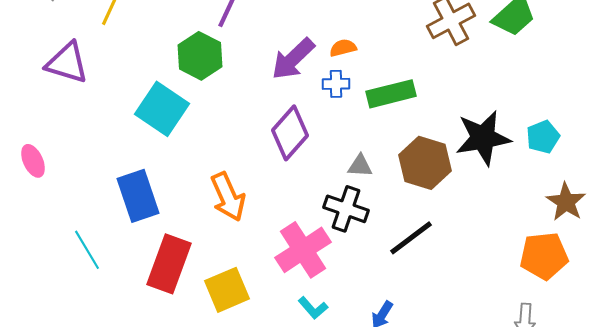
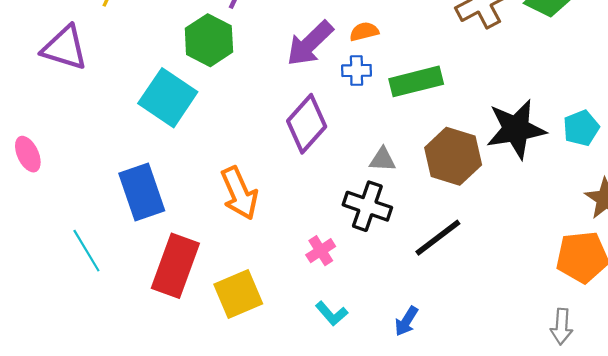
pink cross: (303, 250) -> (321, 251), size x0.5

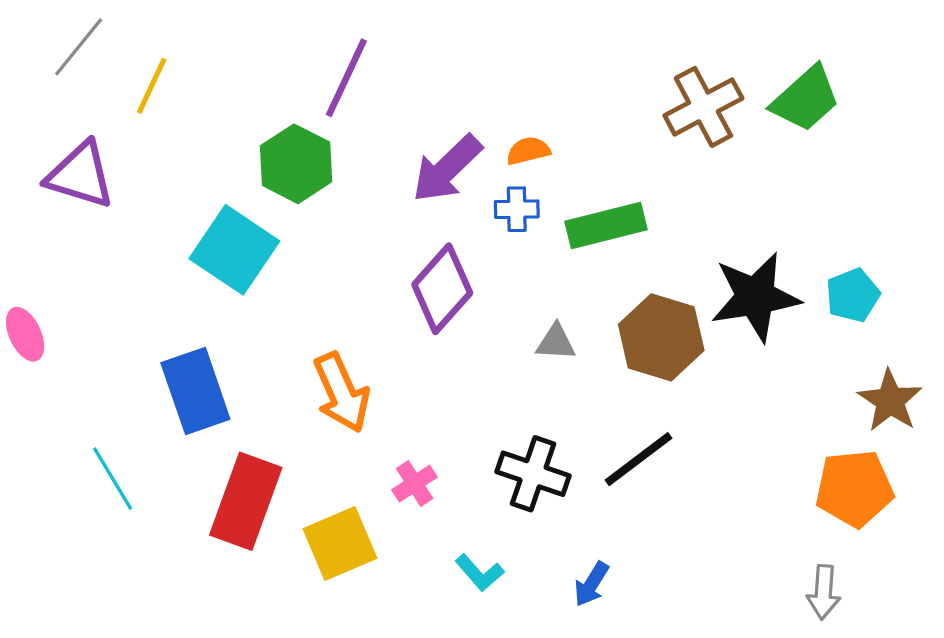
black cross: (367, 206) -> (533, 474), moved
pink cross: (321, 251) -> (415, 483), moved

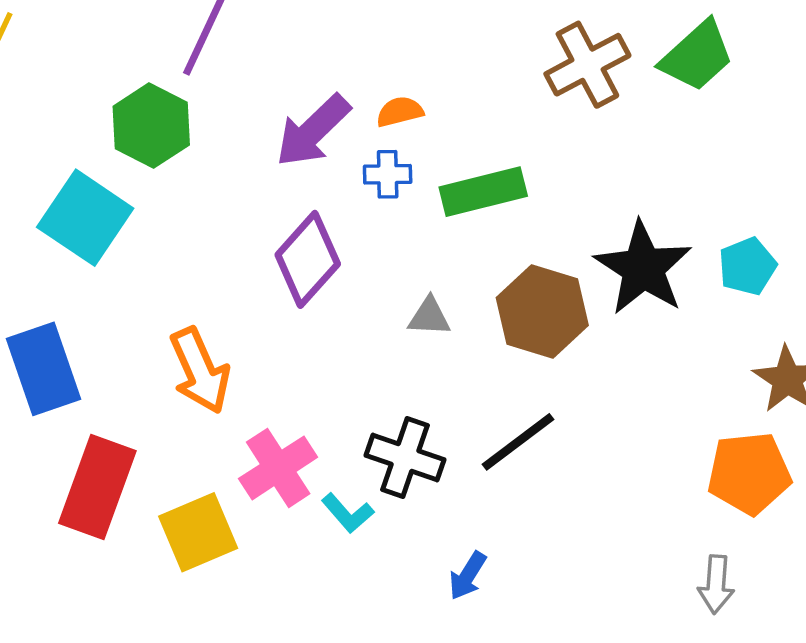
black star: (755, 297) -> (643, 268), turned -30
pink cross: (415, 483) -> (278, 468), size x1.6
cyan L-shape: (479, 573) -> (348, 513), moved

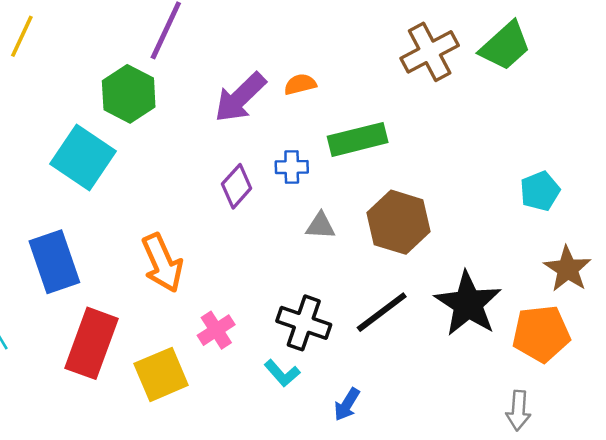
blue cross: (388, 174) -> (292, 167), moved
purple diamond: (308, 259) -> (237, 186), size x0.7
black star: (643, 268) -> (468, 304), moved
pink cross: (278, 468) -> (216, 330), size x0.7
cyan L-shape: (348, 513) -> (282, 373), moved

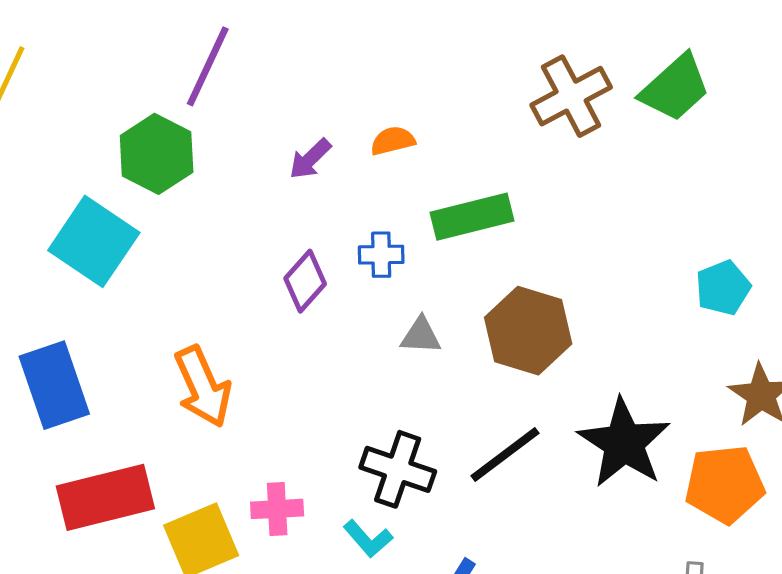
purple arrow: (240, 97) -> (310, 159), size x0.6
pink cross: (216, 330) -> (277, 509), moved, turned 30
red rectangle: (91, 343) -> (105, 497), turned 56

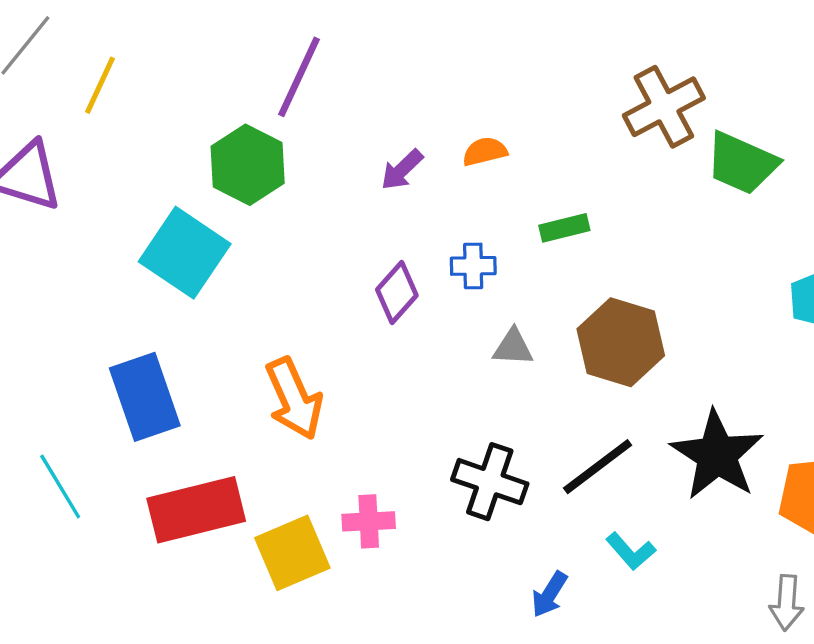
green trapezoid: (675, 88) -> (742, 163), moved, turned 66
green rectangle: (472, 217) -> (564, 228), size x0.6
cyan L-shape: (368, 539) -> (631, 551), moved

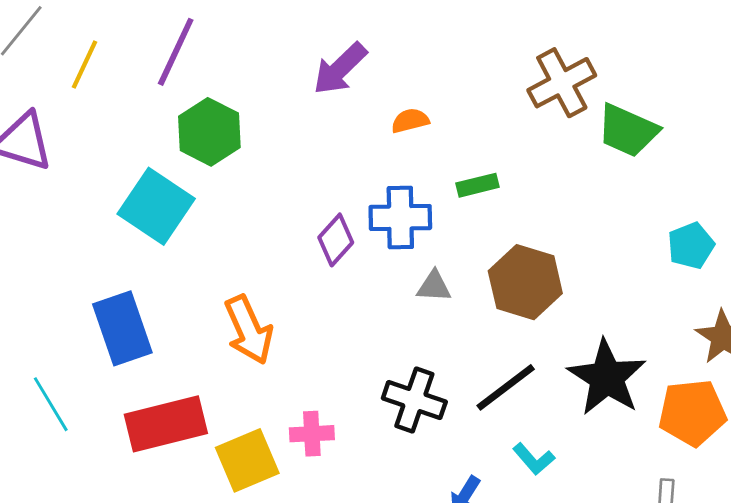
purple line: (299, 77) -> (176, 52), moved
purple arrow: (402, 170) -> (340, 69), moved, size x1.5
blue cross: (473, 266) -> (400, 217), size x1.6

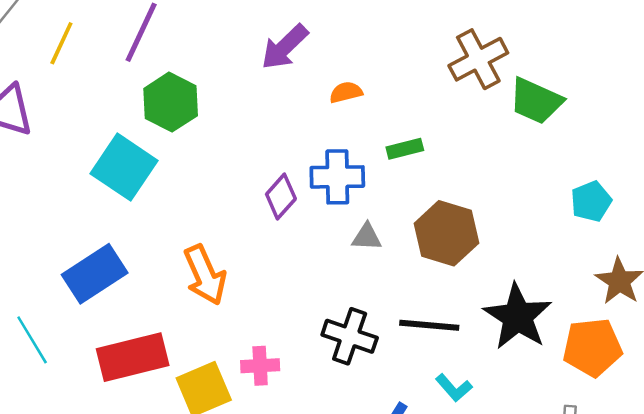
blue rectangle: (122, 328) -> (95, 274), turned 76
black line: (506, 387) -> (429, 325), turned 42

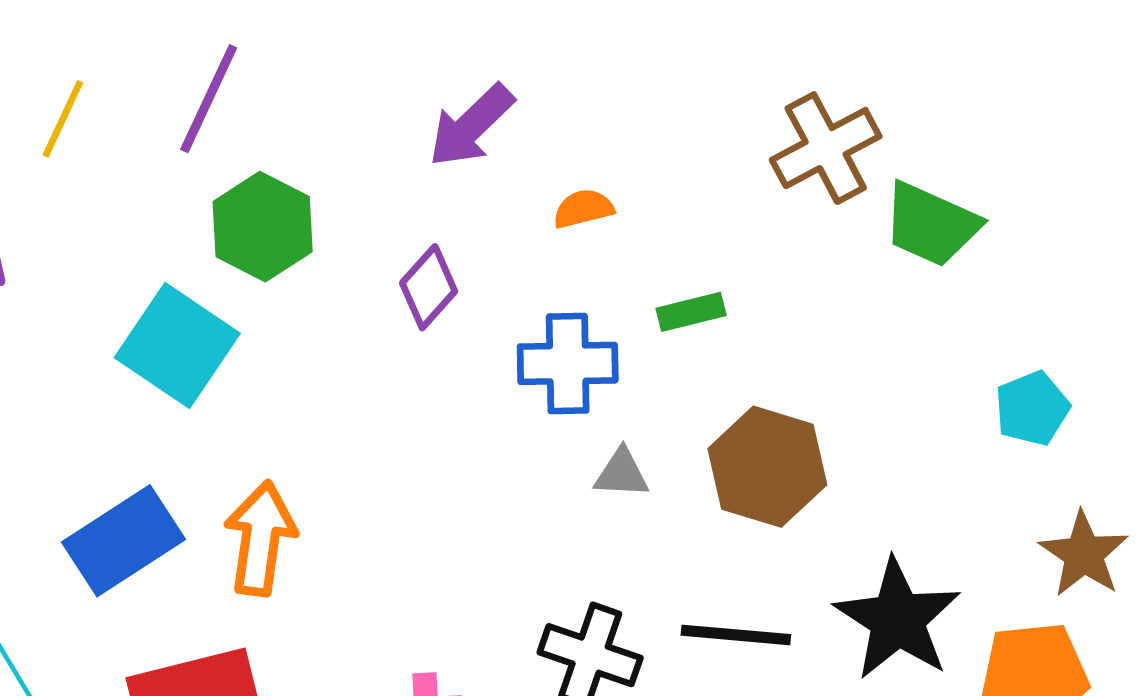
purple diamond: (281, 197) -> (429, 287), moved
orange arrow: (205, 275) -> (260, 538), moved, turned -148

